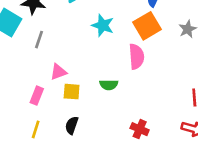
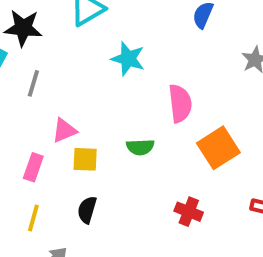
orange square: (147, 26) -> (218, 148), moved

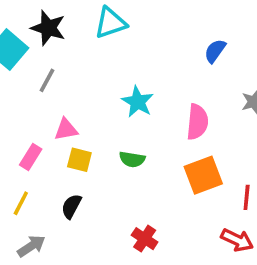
cyan star: (128, 59) -> (138, 102), moved
pink semicircle: (180, 103) -> (197, 122), moved
red cross: (189, 212) -> (145, 239), moved

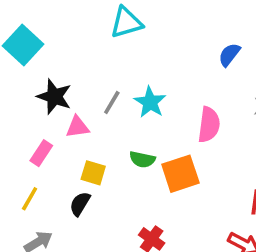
black star: (48, 28) -> (54, 97), moved
gray line: (47, 80) -> (112, 103), moved
yellow square: (79, 160) -> (93, 173), moved
orange square: (203, 175) -> (180, 174), moved

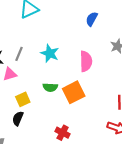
gray line: (112, 103) -> (19, 54), moved
yellow square: (93, 173) -> (23, 99), turned -32

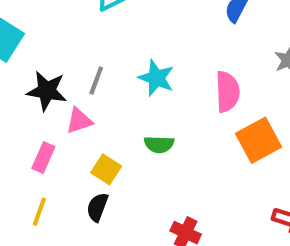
orange square: (74, 92) -> (259, 140), moved
yellow square: (23, 99) -> (106, 169), turned -32

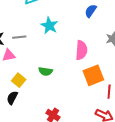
cyan star: (156, 78) -> (49, 26), moved
gray line: (96, 81) -> (19, 37), turned 56

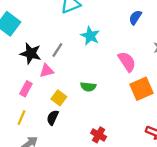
gray line: (19, 37) -> (57, 50), turned -48
pink semicircle: (81, 50) -> (127, 62), turned -36

